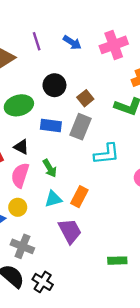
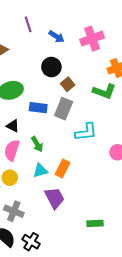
purple line: (37, 41) -> (28, 24), moved
black circle: (54, 85) -> (51, 67), moved

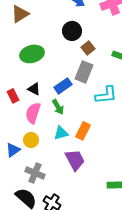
blue rectangle: (38, 108) -> (63, 86), moved, turned -42

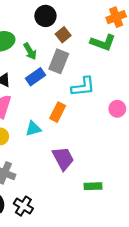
green arrow: (58, 107) -> (30, 51), moved
orange rectangle: (83, 131) -> (58, 112), moved
purple trapezoid: (75, 160) -> (63, 159), moved

